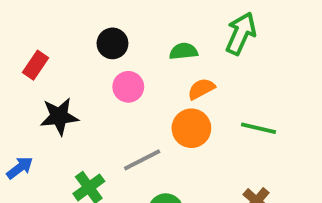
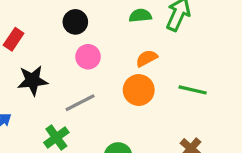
green semicircle: (184, 51) -> (140, 16), moved
gray line: (142, 160) -> (80, 103), moved

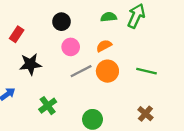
orange semicircle: (147, 58) -> (104, 46), moved
gray line: (80, 103) -> (81, 71), moved

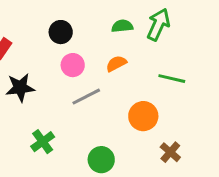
orange circle: (107, 71) -> (143, 116), moved
green line: (147, 71) -> (172, 79), moved

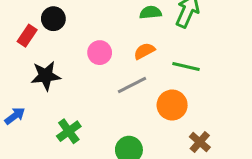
black circle: (61, 32) -> (53, 19), moved
green line: (172, 79) -> (186, 66), moved
gray line: (86, 97) -> (132, 85), moved

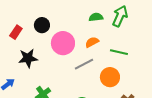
black circle: (53, 19) -> (42, 25), moved
pink circle: (100, 53) -> (63, 43), size x1.5

